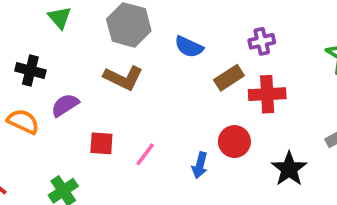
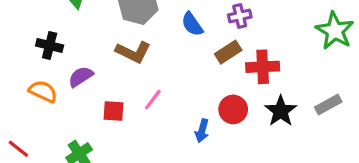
purple cross: (262, 41) -> (240, 16), moved
blue semicircle: (189, 47) -> (192, 24), turned 30
pink line: (145, 154) -> (153, 100), moved
black star: (289, 169) -> (281, 111), moved

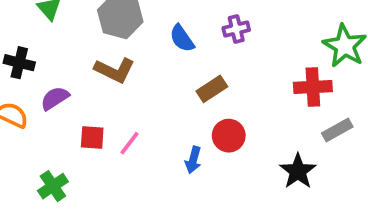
brown rectangle: (228, 52) -> (212, 89), moved
red cross: (263, 67) -> (313, 87), moved
pink line: (153, 100) -> (130, 143), moved
black star: (281, 111) -> (298, 171), moved

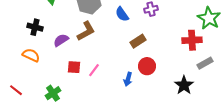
brown L-shape: (115, 70) -> (86, 31), turned -55
purple semicircle: (55, 98) -> (61, 40), moved

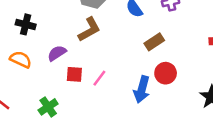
purple semicircle: (61, 40) -> (57, 53), moved
blue arrow: (128, 79) -> (142, 89), size x1.5

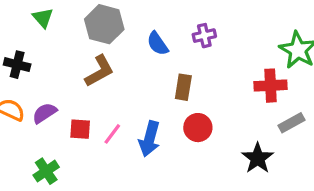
brown rectangle: (154, 42) -> (183, 87), turned -48
purple semicircle: (57, 53) -> (45, 113), moved
blue arrow: (142, 89) -> (149, 139), moved

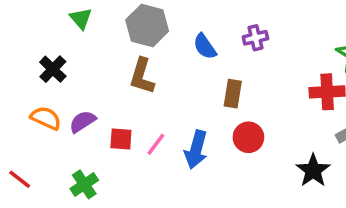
black cross: (17, 65) -> (53, 69), turned 30
brown L-shape: (99, 71) -> (142, 76), turned 136

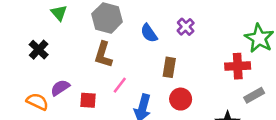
purple cross: (255, 38) -> (186, 27), turned -30
orange semicircle: (46, 118) -> (37, 102), moved
pink line: (156, 144) -> (120, 85), moved

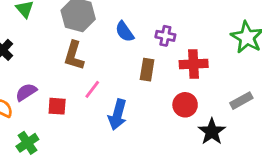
purple cross: (186, 27) -> (165, 36), moved, turned -36
red cross: (238, 66) -> (194, 64), moved
red circle: (181, 99) -> (185, 105), moved

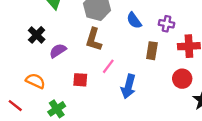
purple semicircle: (26, 92) -> (58, 51), moved

